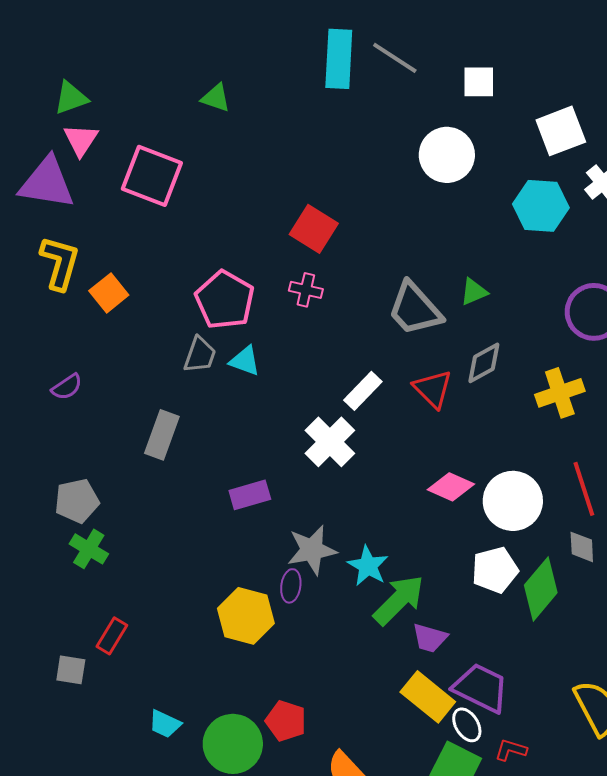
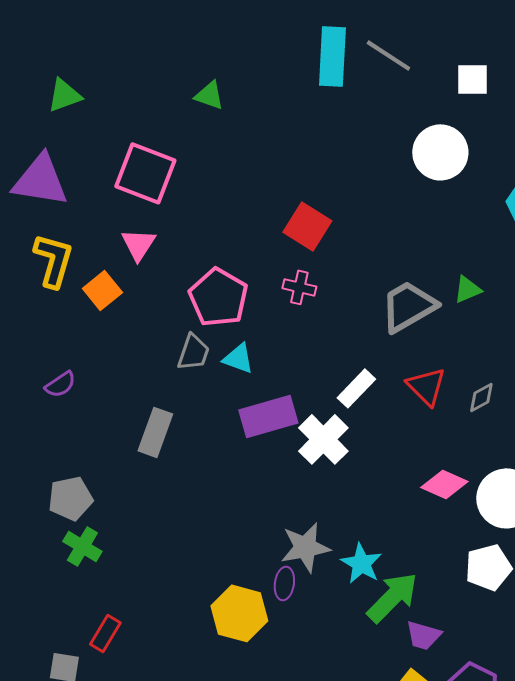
pink triangle: (81, 140) -> (138, 244), moved
gray trapezoid: (415, 309) -> (408, 306), turned 102
gray diamond: (484, 363) -> (481, 397), moved, size x0.7
purple rectangle: (250, 495) -> (268, 416), moved, size x1.4

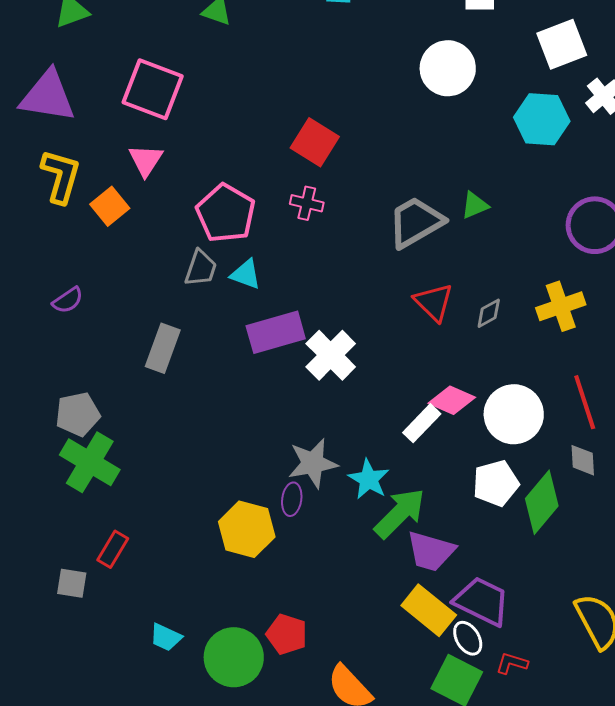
white rectangle: (356, 388) -> (422, 423), moved
green cross: (82, 546) -> (90, 462), size x1.5
purple trapezoid: (423, 635) -> (431, 551), size x1.4

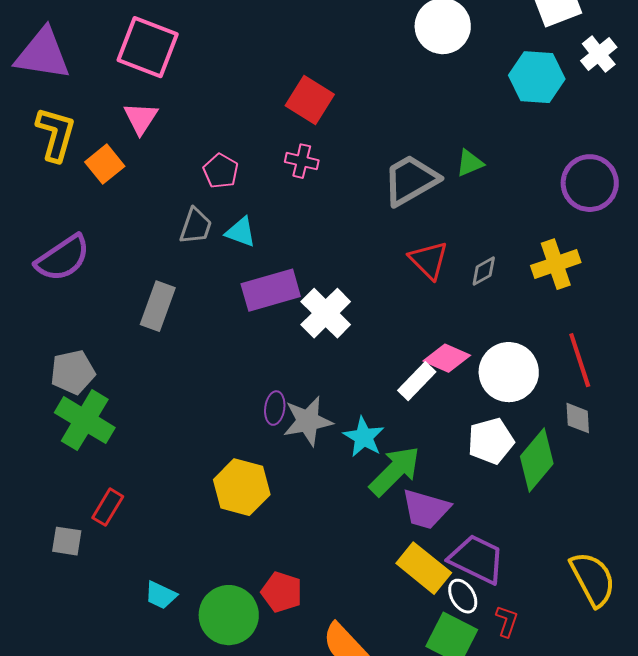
pink pentagon: (226, 213) -> (221, 171), size x0.6
purple semicircle: (68, 300) -> (63, 258), size x1.8
purple ellipse: (292, 499) -> (275, 408), moved
red L-shape: (512, 663) -> (507, 621), turned 92

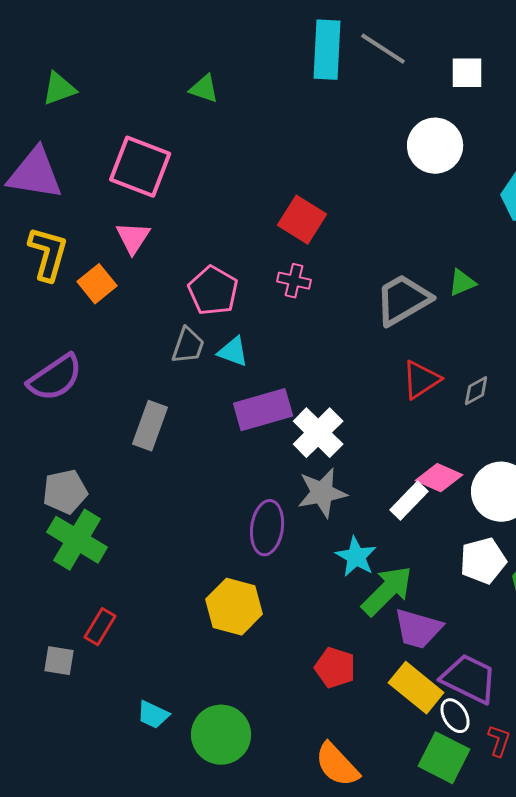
pink pentagon: (221, 171) -> (213, 291), size x1.4
red triangle: (429, 260) -> (421, 380), turned 42
purple ellipse: (275, 408) -> (267, 528), size x1.6
gray star: (308, 421) -> (322, 493), moved
red pentagon: (282, 592) -> (335, 668), moved

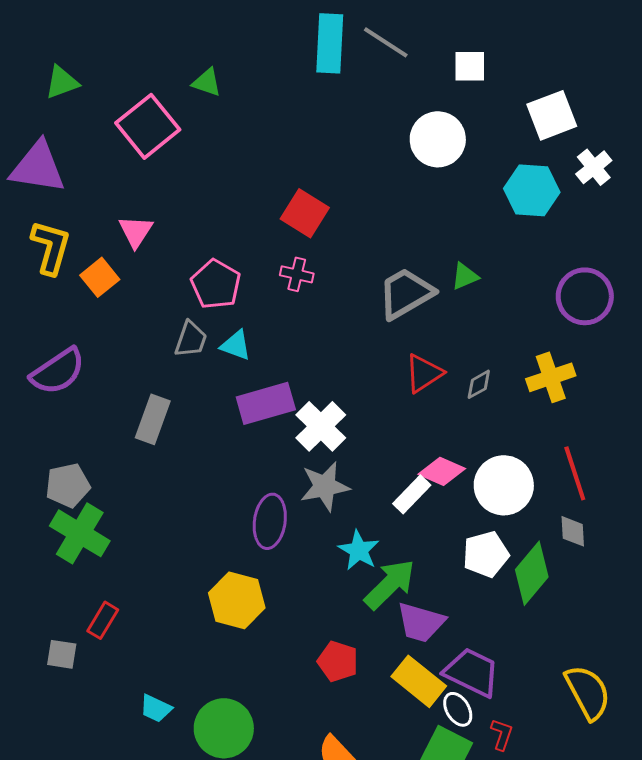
pink square: (140, 167) -> (148, 126), moved, turned 30

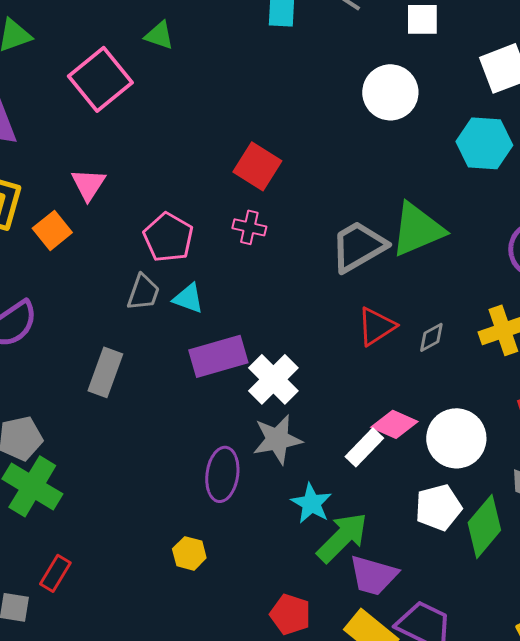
green triangle: (465, 276) -> (417, 229), size x2.0
yellow hexagon: (237, 600) -> (189, 553), size x0.6

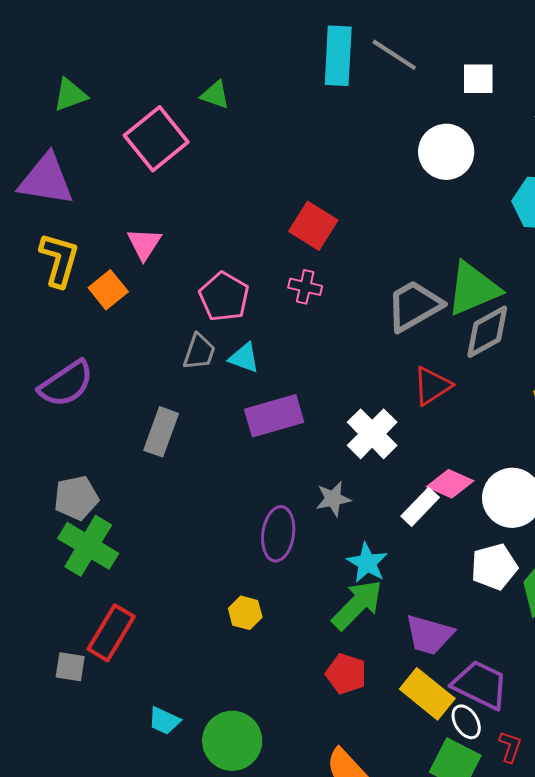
gray diamond: (431, 337) -> (487, 332), moved, size x1.8
white cross: (273, 379) -> (372, 434), moved
gray star: (277, 439) -> (333, 499), size x0.7
green arrow: (342, 537) -> (357, 605), moved
red rectangle: (55, 573) -> (111, 633), size x1.5

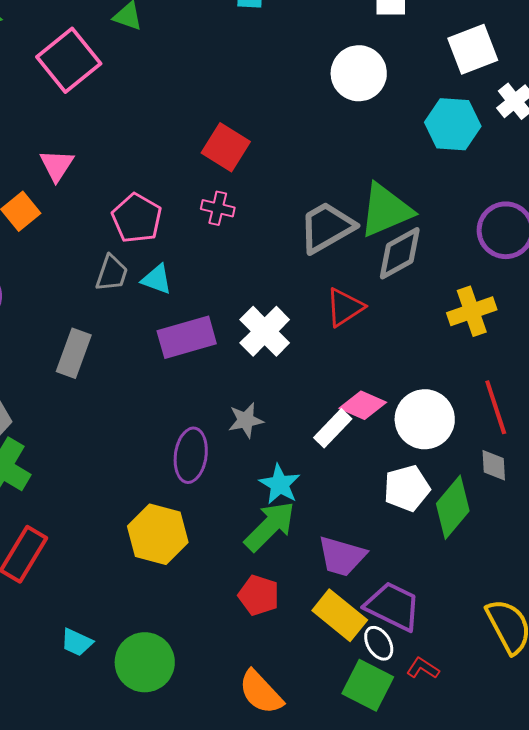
white cross: (372, 434) -> (265, 331), moved
yellow hexagon: (245, 613) -> (158, 534), size x1.8
red L-shape: (510, 747) -> (423, 668), turned -76

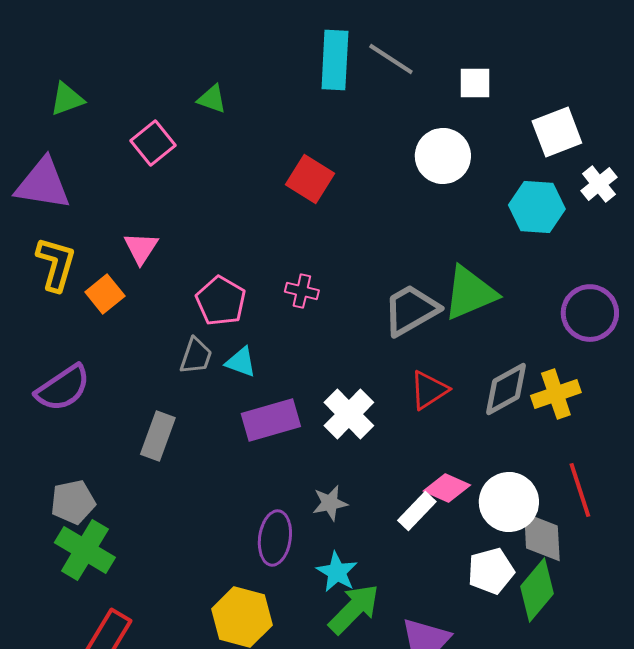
pink square: (69, 60) -> (153, 143), size x0.7
red square: (226, 147) -> (310, 179), moved
gray diamond: (400, 253) -> (506, 389), moved
gray diamond: (494, 465) -> (542, 537), moved, size x1.6
cyan star: (280, 484) -> (337, 572), moved

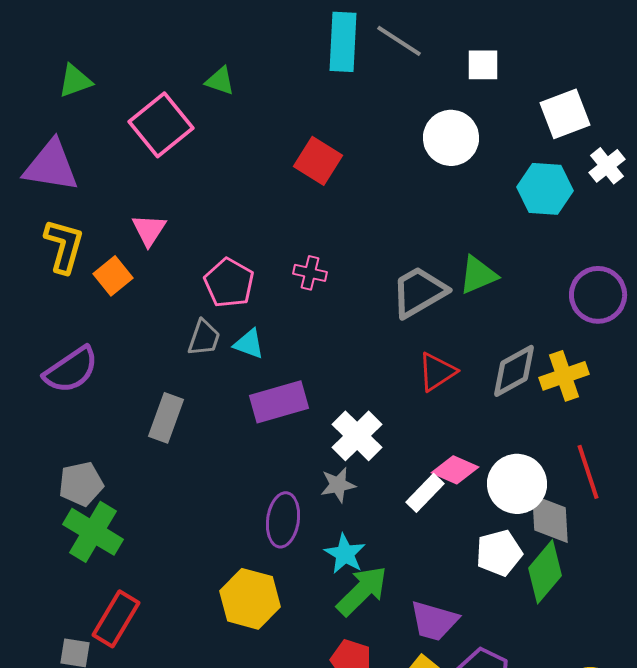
pink square: (153, 143) -> (161, 125), size x1.4
green triangle: (470, 293) -> (478, 275), size x0.7
white cross: (349, 414) -> (357, 436), moved

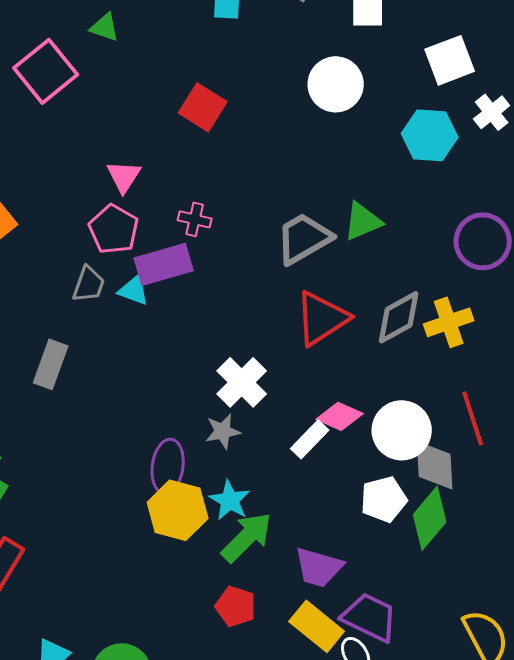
pink triangle: (149, 230) -> (124, 176), moved
red triangle: (437, 372) -> (322, 318), size x1.4
purple rectangle: (279, 402) -> (164, 264), moved
yellow hexagon: (250, 599) -> (178, 510), moved

